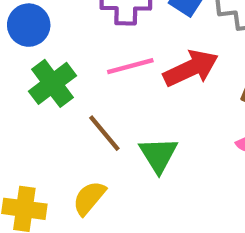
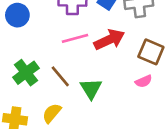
green cross: (52, 83) -> (26, 73), moved

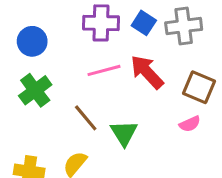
red arrow: (109, 40) -> (147, 72), turned -108
green cross: (26, 73) -> (35, 90), moved

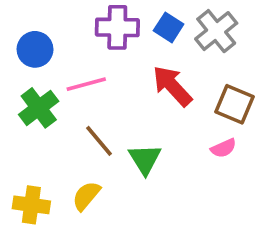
gray cross: (184, 26) -> (216, 31), turned -32
pink line: (104, 70) -> (86, 84), moved

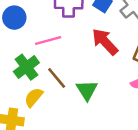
green cross: (39, 108) -> (26, 67), moved
yellow semicircle: (86, 196) -> (34, 97), moved

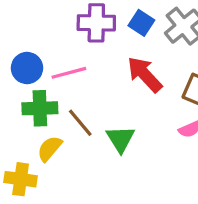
blue circle: (14, 18) -> (27, 68), moved
green cross: (26, 67) -> (40, 108), turned 35

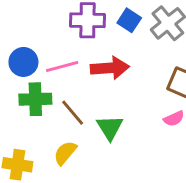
red arrow: (145, 74) -> (110, 68), moved, turned 129
yellow semicircle: (50, 149) -> (65, 153), moved

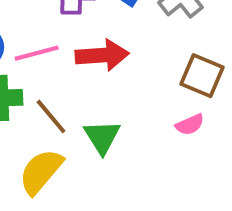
yellow semicircle: (65, 153) -> (41, 172), size x1.4

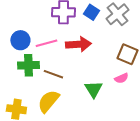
brown line: (51, 116) -> (53, 74), turned -30
green triangle: (102, 137) -> (93, 89), moved

